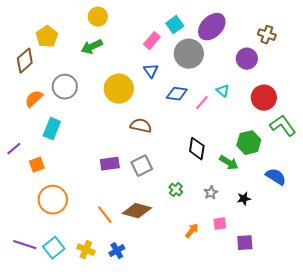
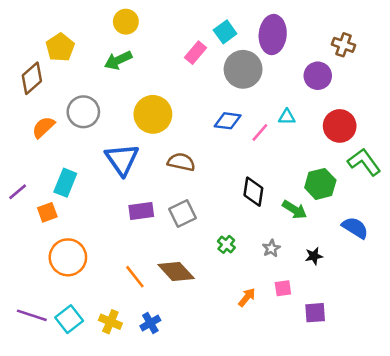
purple ellipse: (212, 27) -> (273, 35), turned -40
blue triangle: (151, 71) -> (122, 159), moved, size x1.8
cyan triangle: (223, 91) -> (287, 117), turned -40
cyan rectangle: (52, 129) -> (65, 183), moved
brown diamond: (137, 211) -> (176, 272), turned 32

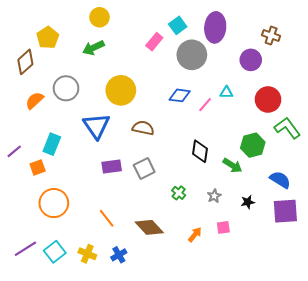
brown diamond: (176, 272) -> (149, 227), moved
purple square: (315, 313) -> (285, 211), moved, size x1.5
purple line: (32, 315) -> (25, 249), turned -50

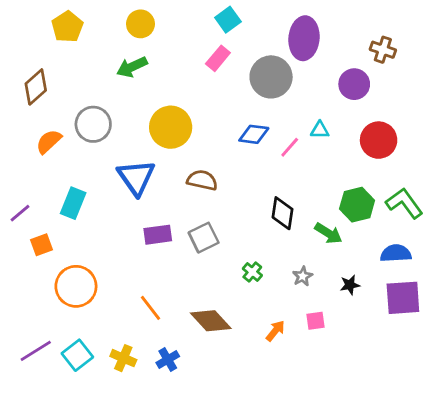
cyan square: (178, 25) -> (228, 20), moved
yellow pentagon: (48, 38) -> (67, 27), moved
green L-shape: (287, 128) -> (404, 203), moved
orange square: (38, 168) -> (42, 245), moved
blue semicircle: (280, 180) -> (396, 253), turned -35

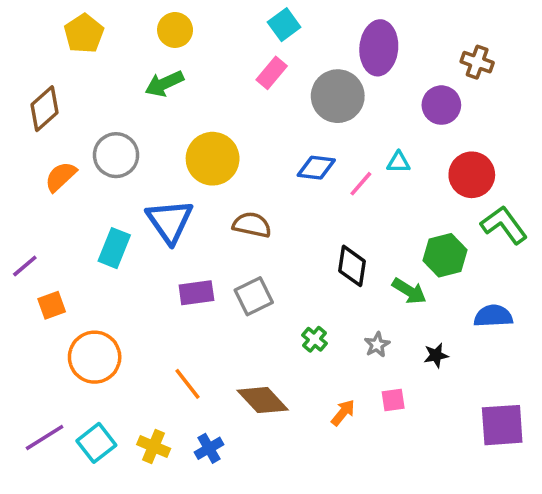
cyan rectangle: (73, 203) -> (114, 248), moved
green L-shape: (404, 203) -> (504, 225), moved
purple square: (403, 298) -> (502, 425), moved

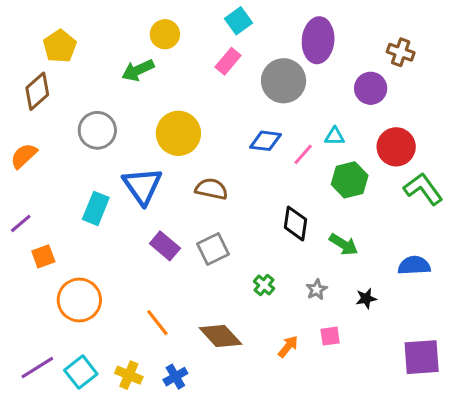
yellow circle: (175, 30) -> (165, 34), moved
yellow pentagon: (84, 34) -> (60, 46), moved
orange semicircle: (61, 177) -> (24, 156), moved
green hexagon: (445, 255) -> (350, 180), moved
purple rectangle: (196, 293) -> (165, 246), turned 48

